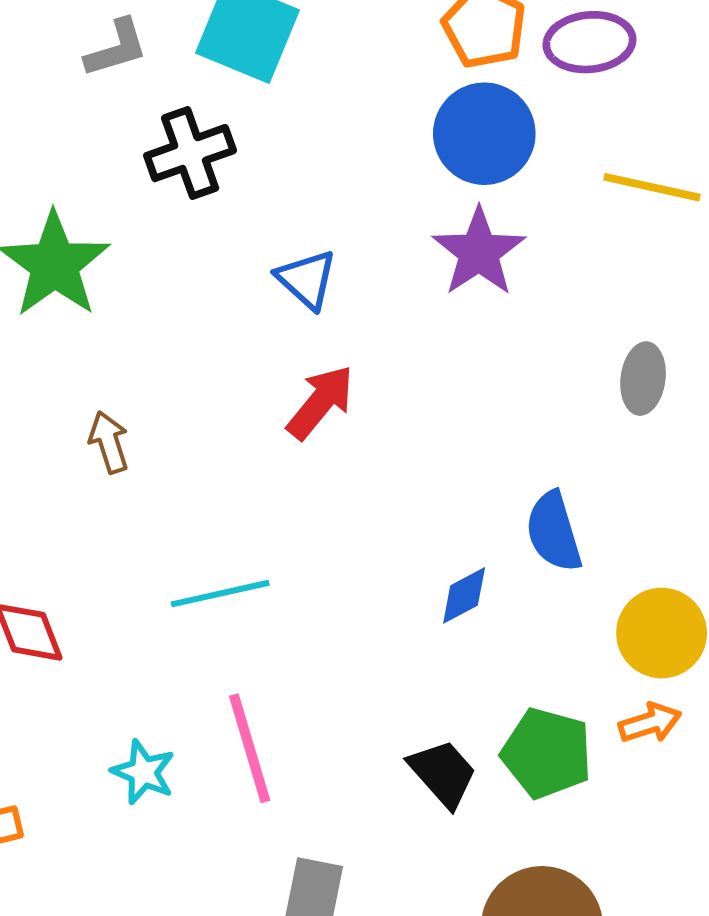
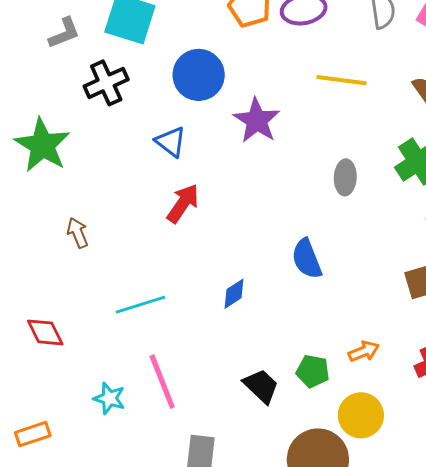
blue circle: (484, 134) -> (199, 75), moved
blue diamond: (464, 595) -> (234, 294), moved
yellow circle: (662, 633) -> (361, 415), moved
green pentagon: (547, 753) -> (313, 371), size x0.7

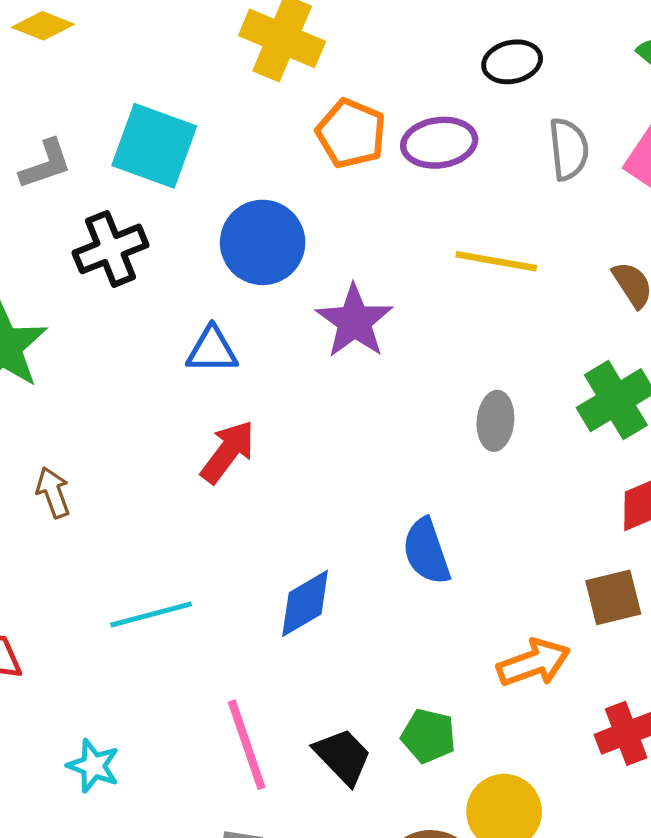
blue triangle: (171, 142) -> (212, 350), turned -40
blue diamond: (234, 294) -> (305, 603), size x1.4
orange arrow: (364, 351) -> (534, 663), moved, size x1.4
pink line: (162, 382) -> (247, 745), moved

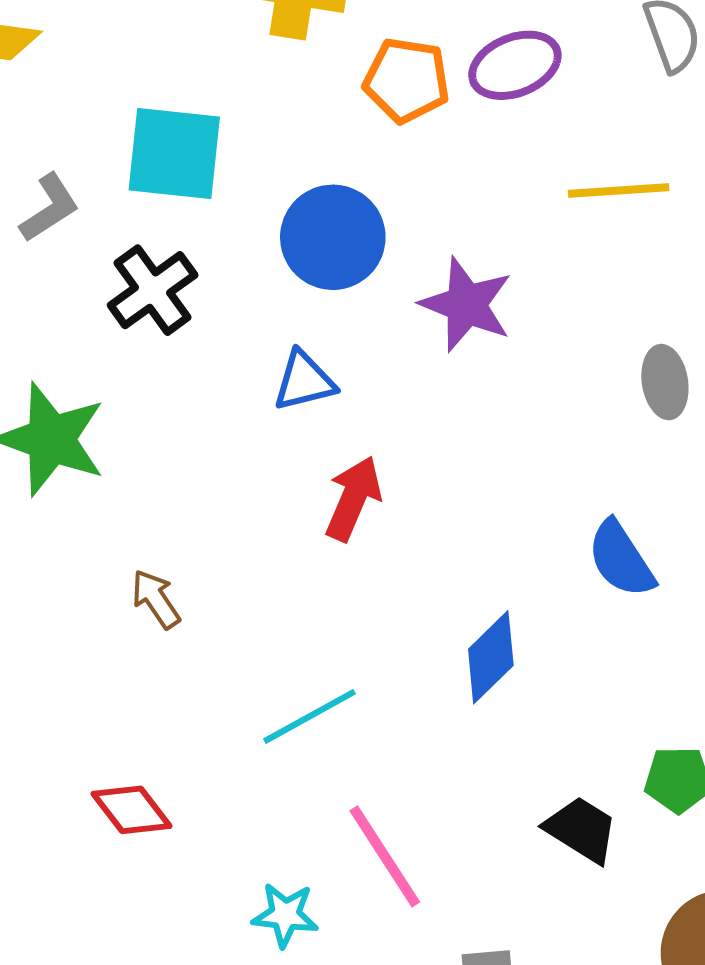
pink line: (247, 745) -> (385, 856), moved

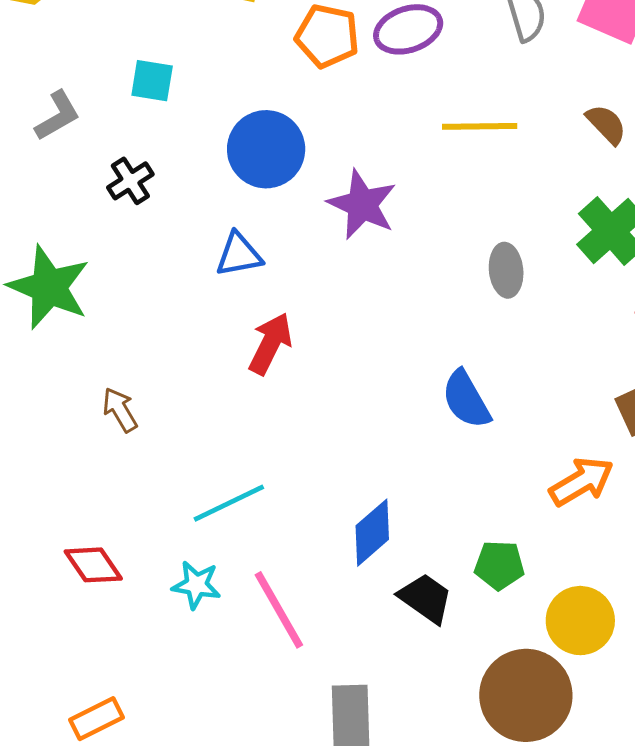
cyan square: (174, 154) -> (152, 81), size x0.6
black cross: (153, 290) -> (130, 181), size x0.7
blue diamond: (491, 657) -> (372, 533), moved
cyan star: (285, 915) -> (196, 585), moved

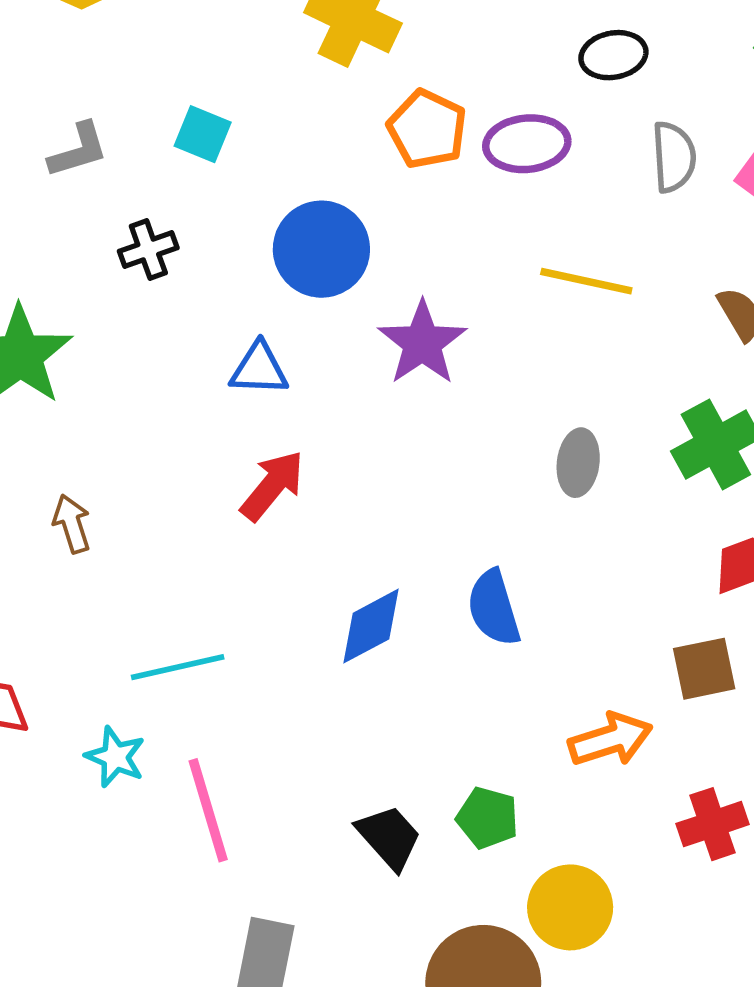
blue diamond: (372, 533) -> (371, 626), moved

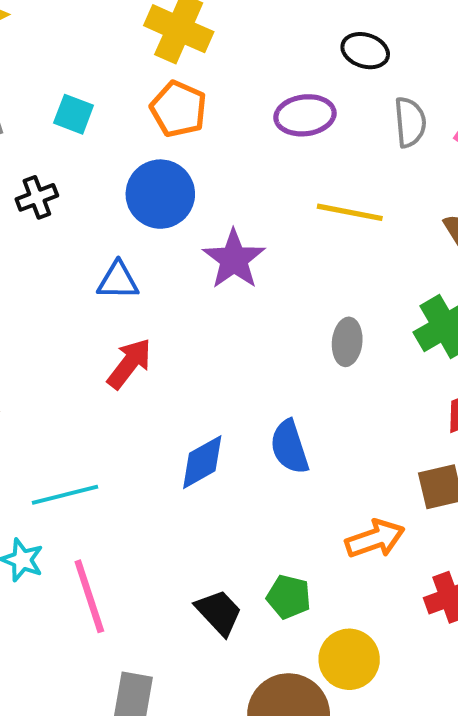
black ellipse: (613, 55) -> (365, 51), turned 30
orange pentagon: (427, 129) -> (178, 109), moved

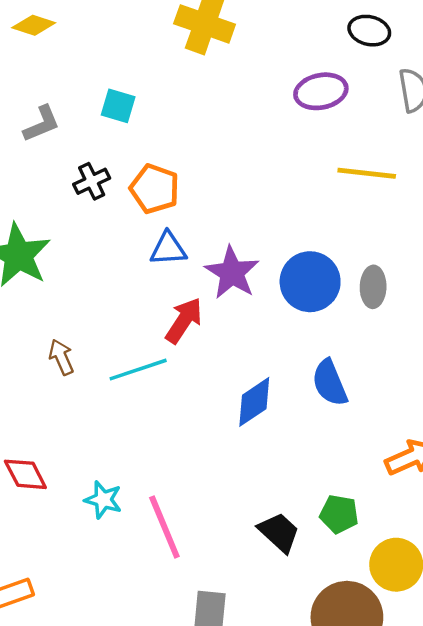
orange pentagon: (178, 109) -> (155, 189), moved
blue circle: (160, 194) -> (310, 282), moved
purple star: (234, 259) -> (232, 273), moved
cyan line: (65, 495) -> (138, 370), moved

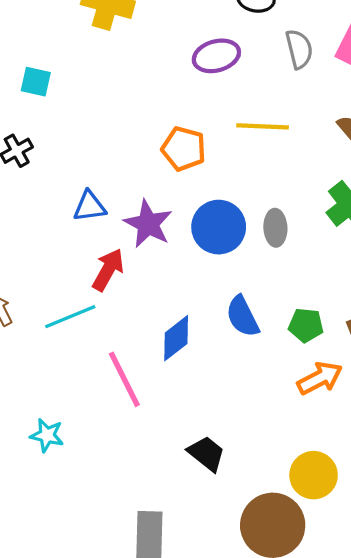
orange pentagon: (155, 189) -> (184, 149), moved
green pentagon: (339, 514) -> (306, 325), moved
pink line: (164, 527) -> (124, 379), moved

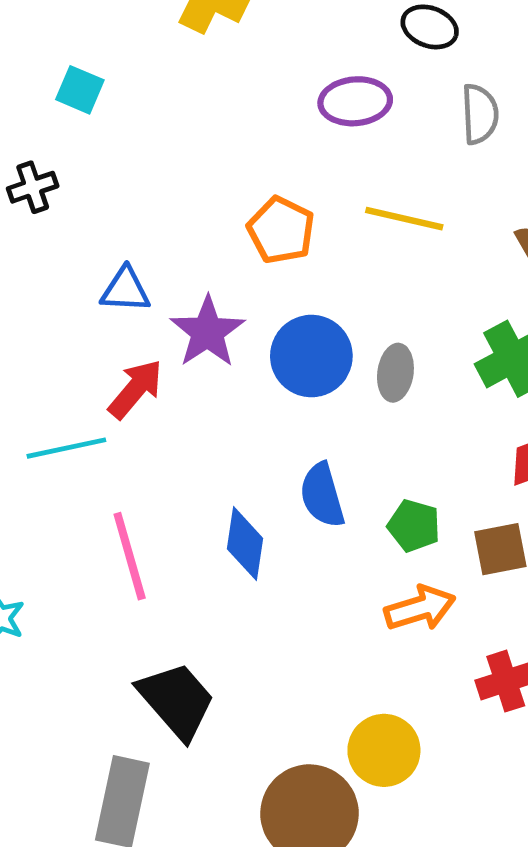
blue diamond: (176, 338) -> (245, 544), moved, turned -54
black trapezoid: (206, 454) -> (177, 700), moved, size x1.4

